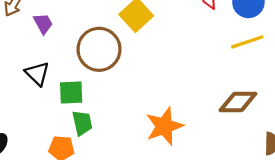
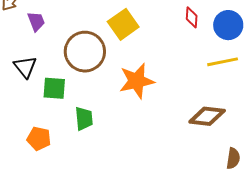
green trapezoid: (82, 123) -> (84, 119), moved
orange star: (164, 126) -> (137, 81), moved

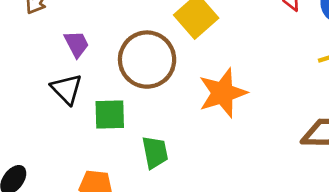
purple trapezoid: (36, 21) -> (77, 44), moved

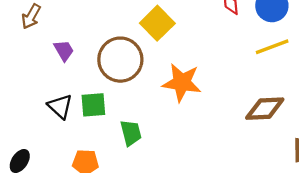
black triangle: (67, 89) -> (60, 106), moved
orange star: (223, 93) -> (182, 83), turned 30

